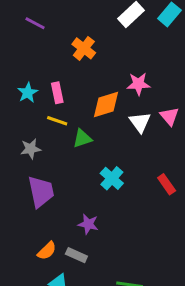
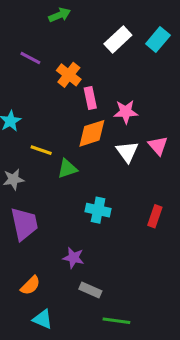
purple line: (35, 23) -> (30, 58), moved
pink rectangle: (57, 93) -> (90, 98), moved
cyan cross: (112, 178) -> (98, 210), turned -30
red rectangle: (167, 184) -> (155, 216), turned 54
gray rectangle: (76, 255) -> (90, 290), moved

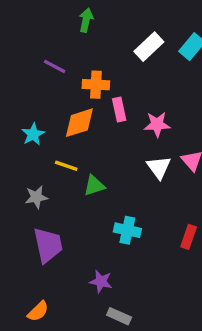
green arrow: (60, 15) -> (86, 20), turned -55
orange cross: (69, 75) -> (96, 85), turned -35
orange diamond: (92, 133) -> (79, 123), moved
orange semicircle: (30, 285) -> (38, 311), moved

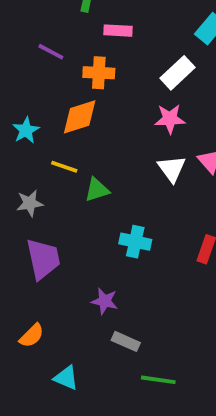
white rectangle: (149, 47) -> (177, 73), moved
pink rectangle: (119, 109) -> (118, 31), moved, turned -75

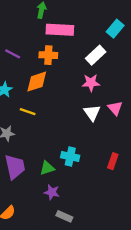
pink rectangle: (118, 31) -> (60, 30), size x1.6
purple line: (51, 52) -> (13, 54), moved
green triangle: (97, 190) -> (47, 168), moved

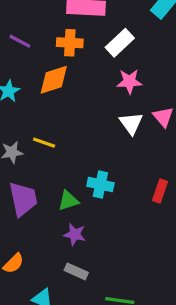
white rectangle: (96, 55) -> (120, 43), moved
yellow line: (28, 112) -> (44, 143), moved
gray rectangle: (64, 216) -> (76, 271), moved

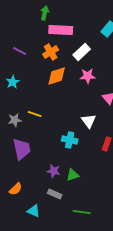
orange cross: (70, 43) -> (51, 52), turned -35
orange diamond: (54, 80) -> (57, 76), moved
white triangle: (131, 123) -> (89, 121), moved
green triangle: (68, 201) -> (73, 175), moved

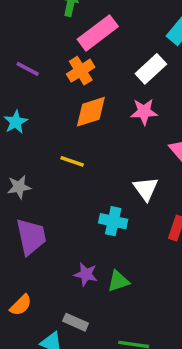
pink rectangle: (61, 30) -> (98, 33), turned -40
white rectangle: (82, 52) -> (151, 69), moved
yellow line: (35, 114) -> (72, 161), moved
gray rectangle: (55, 194) -> (76, 322), moved

